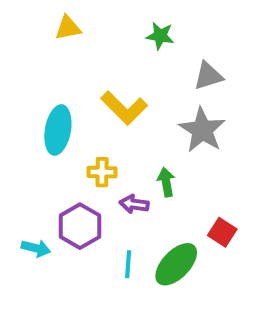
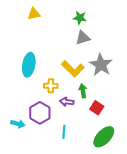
gray triangle: (208, 76) -> (83, 38), moved
yellow L-shape: (124, 108) -> (73, 69), moved
red square: (222, 232) -> (97, 108), moved
green ellipse: (176, 264) -> (104, 137), moved

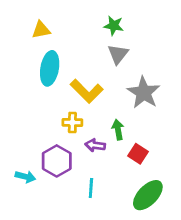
yellow triangle: (34, 14) -> (41, 30), moved
gray triangle: (83, 38) -> (118, 54), turned -35
cyan ellipse: (29, 65) -> (50, 68), moved
yellow L-shape: (73, 69) -> (87, 91), moved

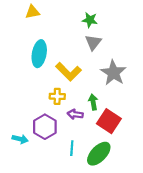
yellow triangle: (41, 30) -> (32, 12), moved
red square: (138, 154) -> (109, 121), size x1.5
green ellipse: (148, 195) -> (99, 154), moved

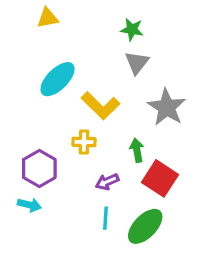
cyan ellipse: (39, 54) -> (58, 79), turned 35
purple arrow: (75, 114) -> (107, 182), moved, turned -32
purple hexagon: (45, 127) -> (39, 168), moved

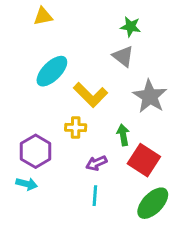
green star: (132, 30) -> (131, 27), moved
gray triangle: (137, 63) -> (123, 56), turned -30
green ellipse: (145, 226) -> (153, 203), moved

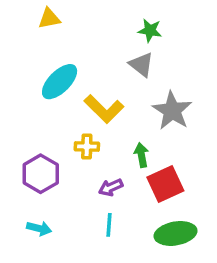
red square: (144, 160) -> (165, 184), turned 32
cyan arrow: (27, 184) -> (39, 228), moved
green ellipse: (153, 203) -> (176, 233), turned 36

